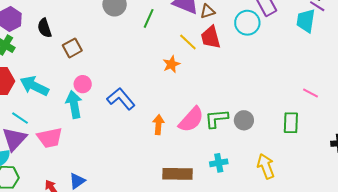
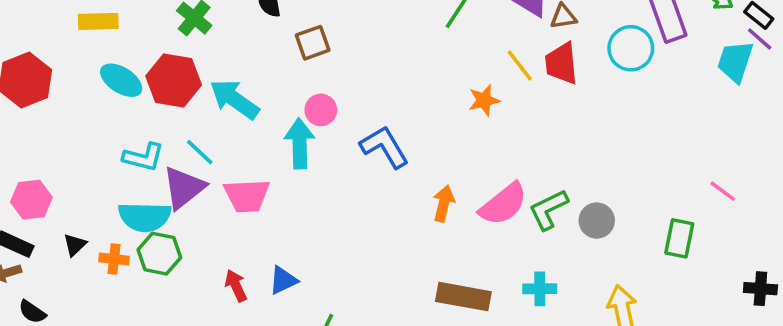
green L-shape: (216, 119) -> (548, 210), turned -30

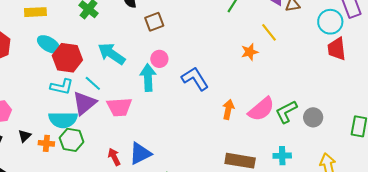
red trapezoid: (561, 64) -> (337, 49), moved
red hexagon: (174, 81) -> (67, 58), moved
blue triangle: (283, 280) -> (140, 153), size x1.4

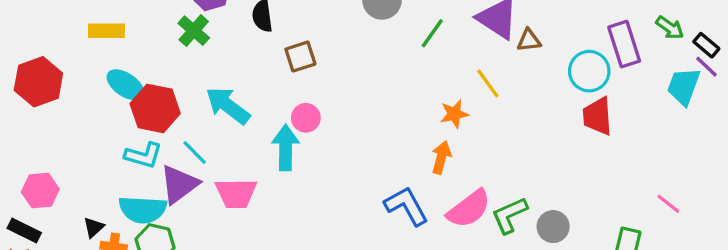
blue L-shape: (195, 79) -> (406, 206), moved
orange arrow: (228, 109) -> (441, 157), moved
black triangle: (25, 136) -> (94, 227), moved

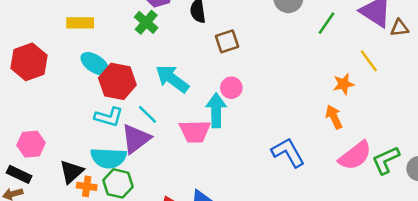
orange arrow: (441, 157) -> (334, 117), turned -40
pink trapezoid: (236, 193) -> (195, 131), moved
blue L-shape: (406, 206) -> (288, 152), moved
black triangle: (94, 227) -> (71, 172), size x1.5

